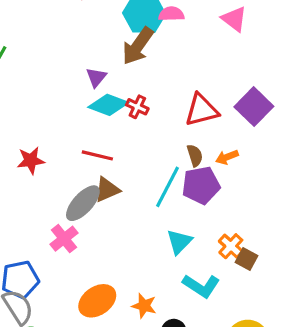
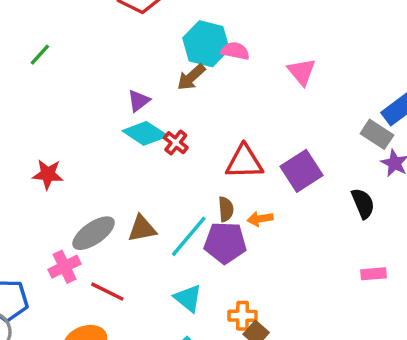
brown arrow: (138, 46) -> (191, 77), size x0.7
red line: (97, 155) -> (107, 292), moved
brown triangle: (107, 190) -> (142, 229), moved
cyan triangle: (179, 242) -> (188, 298), turned -48
orange cross: (231, 246) -> (242, 316), turned 35

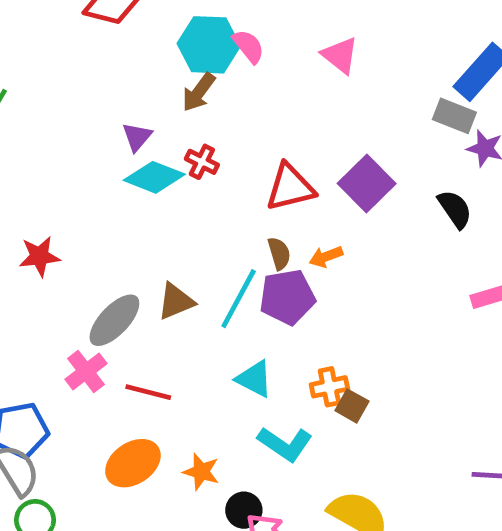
pink semicircle: (235, 51) -> (248, 46), turned 52
red cross: (176, 143) -> (202, 162), moved

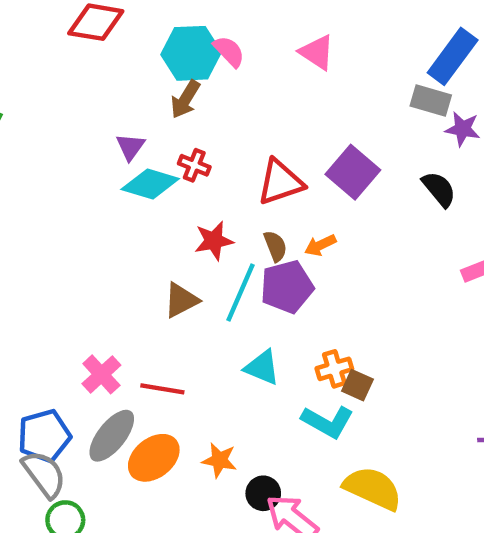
red star: (39, 256) -> (214, 241), moved
gray ellipse: (114, 320) -> (112, 436), moved
cyan L-shape: (285, 444) -> (328, 422), moved

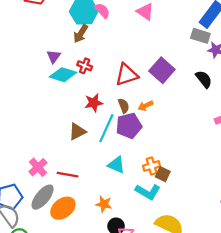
orange star: (219, 460) -> (104, 204), moved

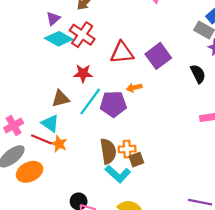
red cross: (85, 66) -> (82, 35), size x1.6
brown semicircle: (124, 106) -> (108, 151), moved, size x1.6
cyan triangle: (116, 165) -> (50, 123), moved
brown square: (163, 174) -> (136, 160), turned 32
orange star: (104, 204) -> (59, 144), moved

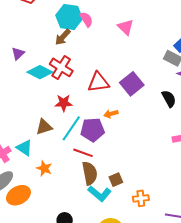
purple triangle: (53, 19) -> (18, 54), moved
cyan triangle: (50, 123) -> (24, 148), moved
red line: (41, 139) -> (83, 153), moved
orange cross: (127, 149) -> (141, 198), moved

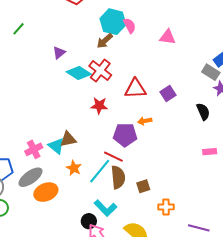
pink triangle: (126, 27) -> (168, 37), turned -42
purple square: (132, 84) -> (168, 93), size x0.7
brown triangle: (44, 127) -> (68, 139), moved
cyan line: (71, 128) -> (100, 171), moved
cyan L-shape: (99, 194) -> (105, 208), moved

